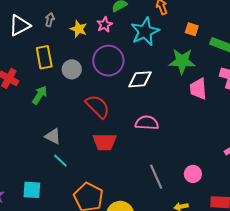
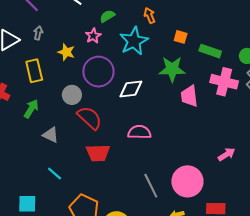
yellow star: (79, 29) -> (66, 52), moved
gray circle: (72, 69) -> (72, 95), moved
gray triangle: (53, 136) -> (51, 135), moved
pink circle: (193, 174) -> (187, 181), size x1.8

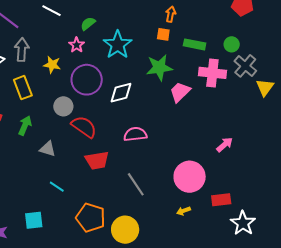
orange arrow: (150, 16) -> (171, 14), moved, turned 42
gray arrow: (38, 33) -> (22, 50), size x1.6
pink trapezoid: (189, 96) -> (180, 92), turned 60
gray line: (151, 186) -> (136, 184), moved

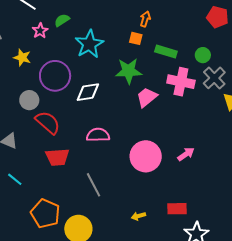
pink star: (77, 45) -> (40, 31), moved
pink circle: (190, 177) -> (146, 156), moved

